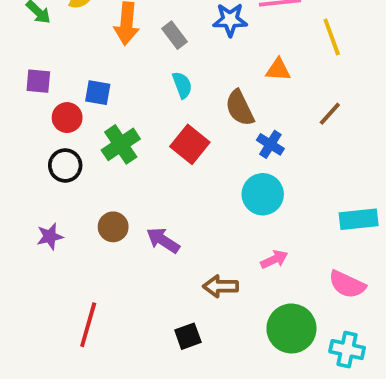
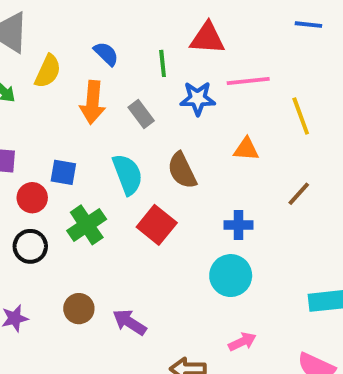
cyan semicircle: (182, 85) -> (128, 174), moved, size x1.5
brown semicircle: (240, 108) -> (182, 170), moved
blue cross: (270, 144) -> (238, 225), turned -32

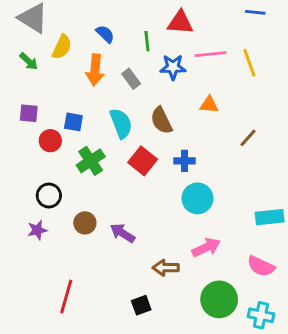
yellow line: (301, 116) -> (249, 63), moved
blue cross: (238, 225) -> (184, 161), moved
black circle: (30, 246) -> (49, 196), moved
pink arrow: (242, 342) -> (206, 247), size x1.4

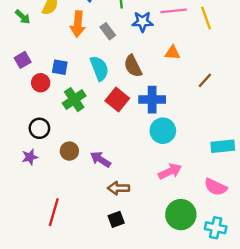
purple square: (29, 113) -> (23, 60), turned -35
blue cross: (184, 161) -> (152, 100), size x1.5
brown arrow: (166, 268) -> (119, 188), moved

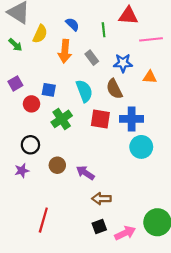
blue star: (142, 22) -> (123, 63), moved
red square: (117, 100) -> (100, 119), turned -30
pink arrow: (170, 171) -> (125, 233), moved

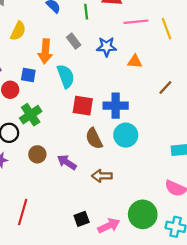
yellow semicircle: (40, 34) -> (18, 31), moved
orange arrow: (65, 51) -> (45, 51), moved
brown semicircle: (114, 89) -> (94, 138), moved
green cross: (62, 119) -> (31, 115), moved
brown arrow: (101, 199) -> (102, 176), moved

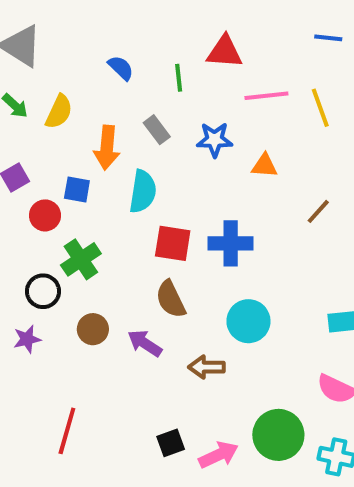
cyan semicircle: (66, 76) -> (143, 192), turned 30
cyan circle: (126, 135) -> (248, 321), moved
brown semicircle: (94, 138) -> (171, 299), moved

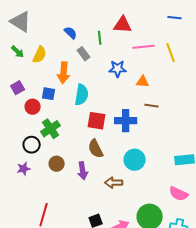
gray rectangle: (157, 130) -> (84, 54), moved
brown line: (318, 211) -> (152, 106), moved, turned 56
purple arrow: (145, 343) -> (83, 171), turned -132

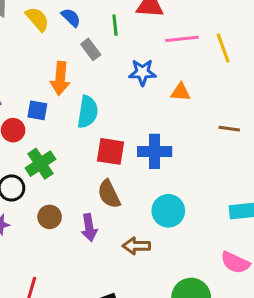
yellow semicircle: (40, 55) -> (37, 19), moved, turned -66
brown line: (152, 106) -> (229, 129), moved

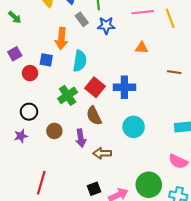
blue star: (142, 72) -> (106, 25), moved
red square: (110, 151) -> (95, 87), turned 30
green cross: (40, 164) -> (68, 95), moved
brown arrow: (136, 246) -> (102, 153), moved

